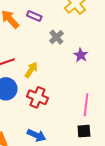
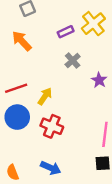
purple rectangle: (34, 16) -> (66, 32), moved, turned -48

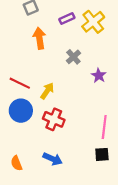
purple rectangle: (66, 32) -> (67, 18), moved
orange arrow: (22, 41) -> (39, 38), moved, turned 35
red line: (16, 88) -> (20, 83), turned 45

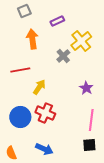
yellow cross: (93, 22) -> (81, 41), moved
purple star: (99, 76) -> (86, 88), moved
red line: (20, 83) -> (20, 70), moved, turned -36
blue circle: (21, 111) -> (20, 117), moved

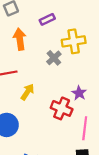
yellow cross: (81, 41) -> (74, 41), turned 30
red cross: (45, 113) -> (62, 108), moved

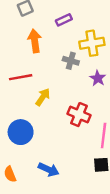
gray cross: (54, 58) -> (71, 61), turned -32
purple star: (79, 93) -> (98, 78), moved

